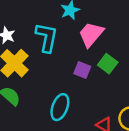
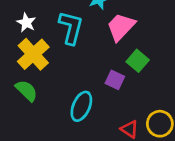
purple square: (82, 70) -> (115, 80), moved

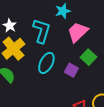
cyan ellipse: (81, 106) -> (46, 63), moved

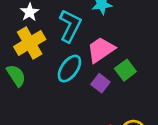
pink trapezoid: (78, 32) -> (101, 50), moved

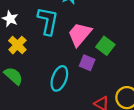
yellow cross: (30, 43) -> (17, 45), size x0.7
cyan ellipse: (69, 69) -> (59, 78), moved

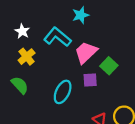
cyan L-shape: (48, 21) -> (57, 37), turned -68
purple square: (87, 63) -> (90, 80), turned -32

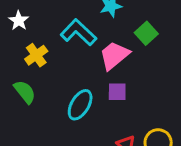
white star: (22, 31) -> (19, 21), moved
green square: (109, 66) -> (146, 33), moved

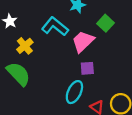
green semicircle: (25, 92) -> (18, 74), size x1.4
cyan ellipse: (80, 105) -> (74, 92), moved

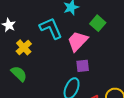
cyan L-shape: (55, 26) -> (51, 28), turned 30
green semicircle: (18, 74) -> (19, 74), size x0.7

